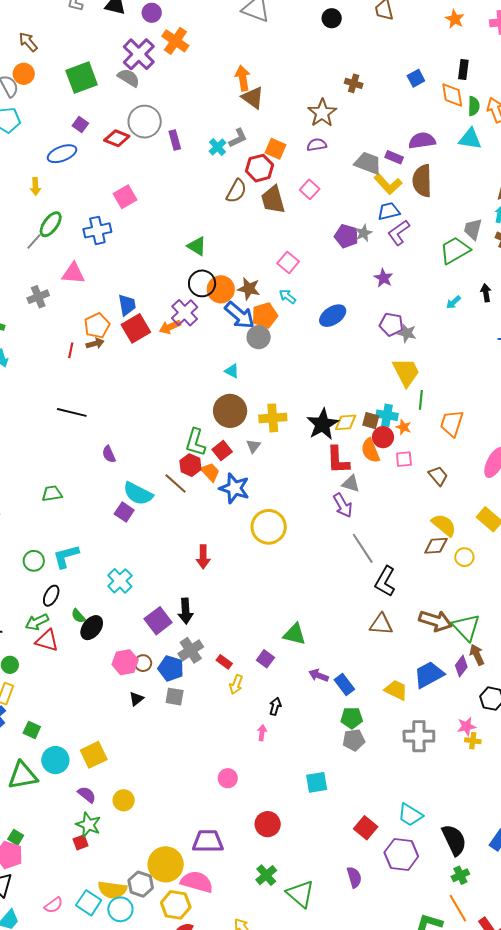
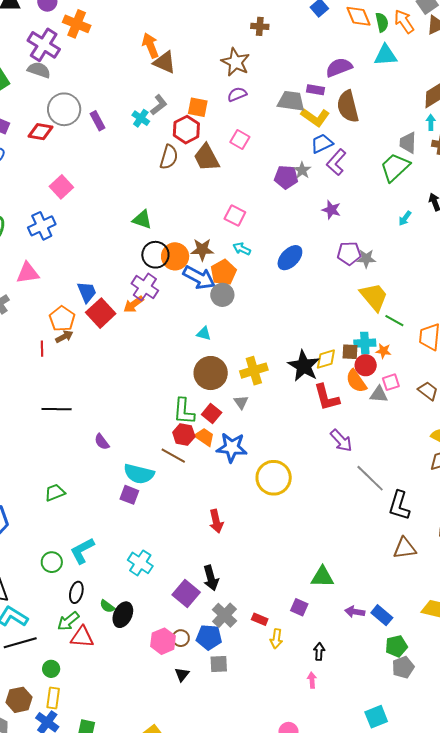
green line: (421, 400) -> (394, 321), turned -54
gray triangle: (351, 484) -> (379, 394), moved

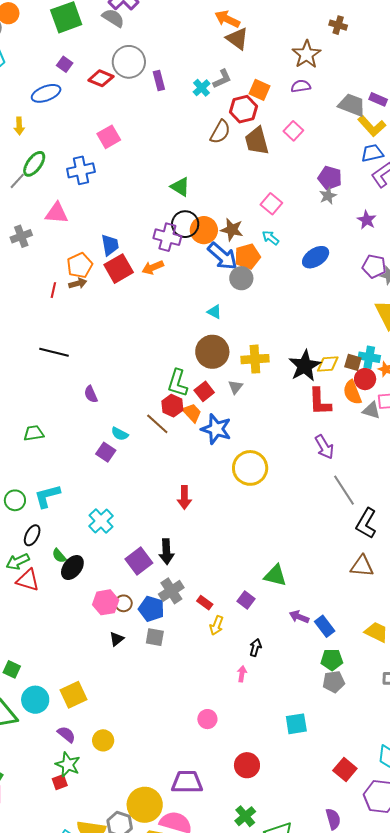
orange arrow: (150, 45) -> (227, 19), turned -55
gray star: (302, 170) -> (328, 196), moved
purple cross: (145, 287) -> (167, 237), moved, turned -32
cyan semicircle: (139, 474) -> (120, 434), size x0.6

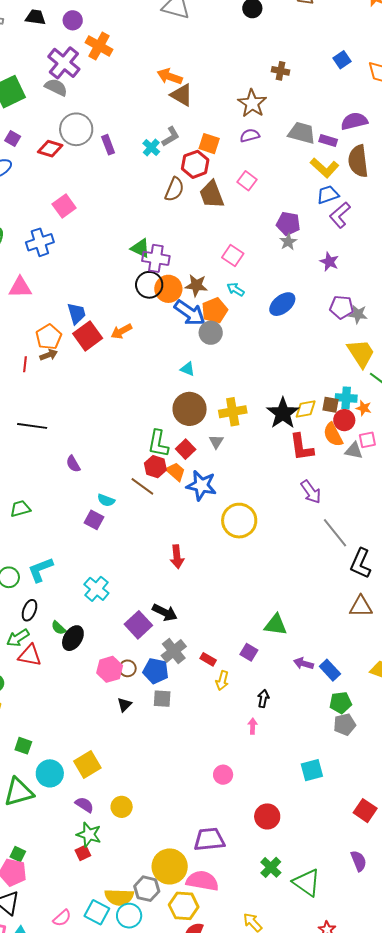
gray trapezoid: (352, 105) -> (302, 133), moved
purple cross: (167, 237) -> (156, 258), moved
black arrow: (166, 552) -> (165, 612), turned -55

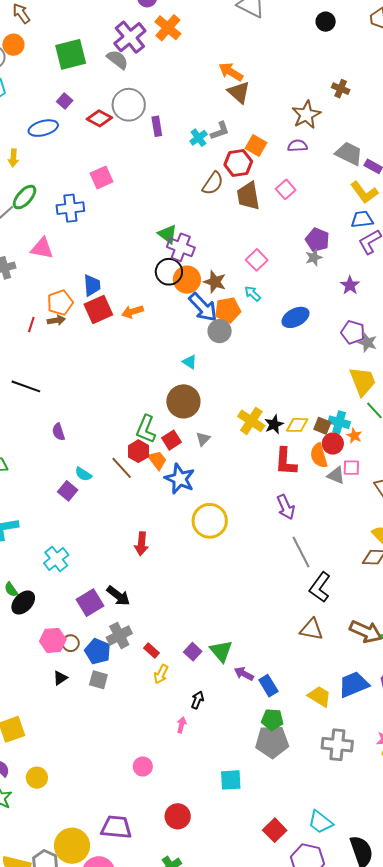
yellow cross: (233, 412) -> (251, 421), moved, turned 32
black star: (283, 413) -> (274, 424), size x0.6
green triangle: (276, 625) -> (221, 651), moved, turned 30
gray pentagon: (345, 724) -> (272, 742), size x1.5

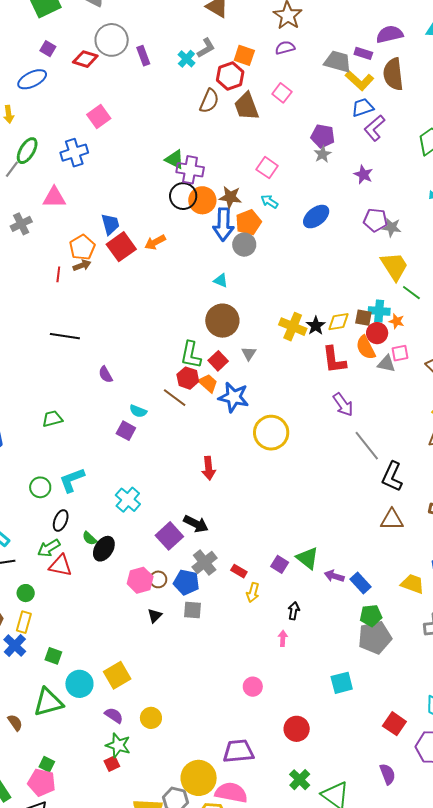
gray trapezoid: (349, 154) -> (338, 61), moved
blue arrow: (203, 307) -> (223, 224), turned 56

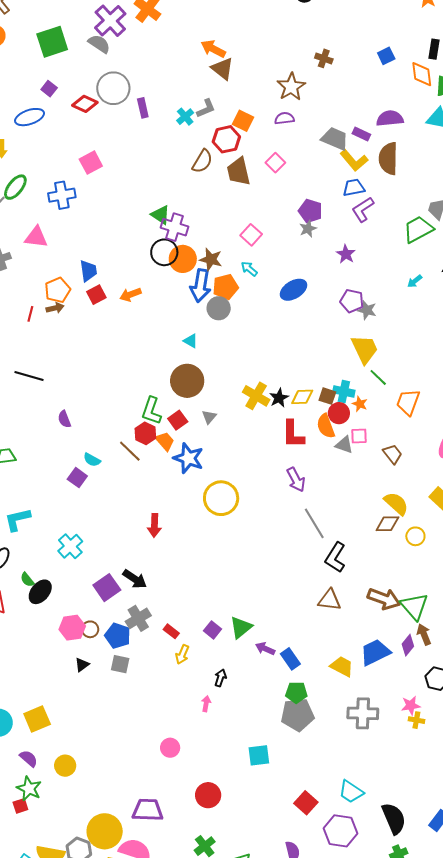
red square: (121, 247) -> (96, 295), size x0.7
green triangle: (307, 558) -> (241, 627), turned 35

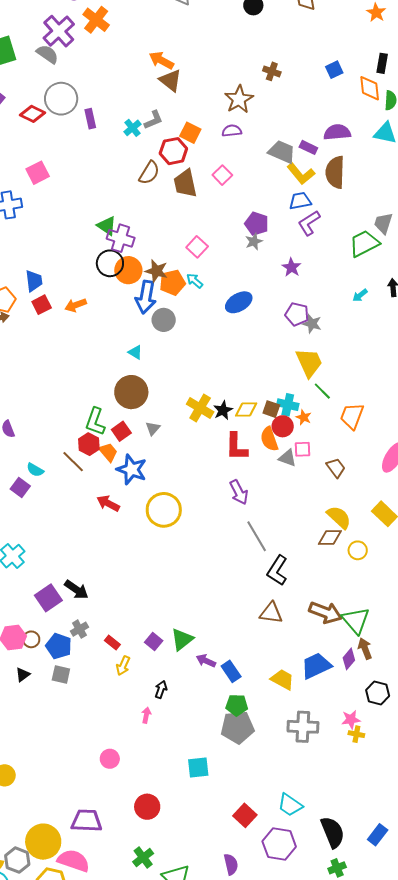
orange pentagon: (225, 287) -> (172, 283), moved
red arrow: (154, 525) -> (108, 503), moved, turned 115
gray cross: (138, 618) -> (79, 629), size x0.7

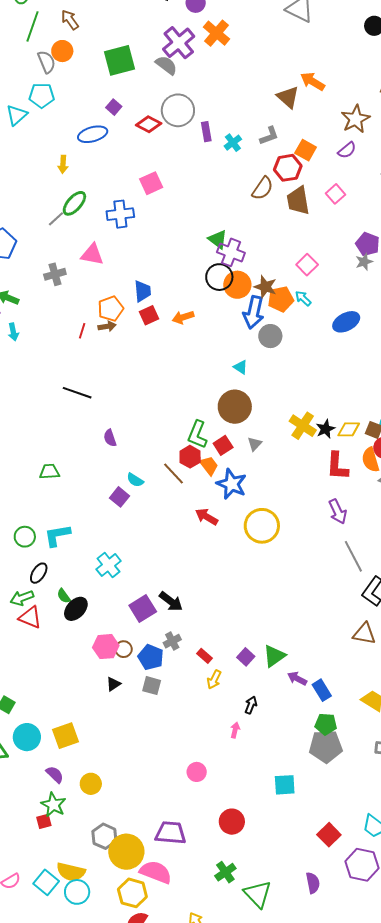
orange arrow: (161, 60) -> (313, 81), moved
cyan cross: (133, 128) -> (233, 143), moved
purple semicircle: (232, 131) -> (347, 150), turned 144
gray hexagon: (17, 860) -> (104, 836), moved

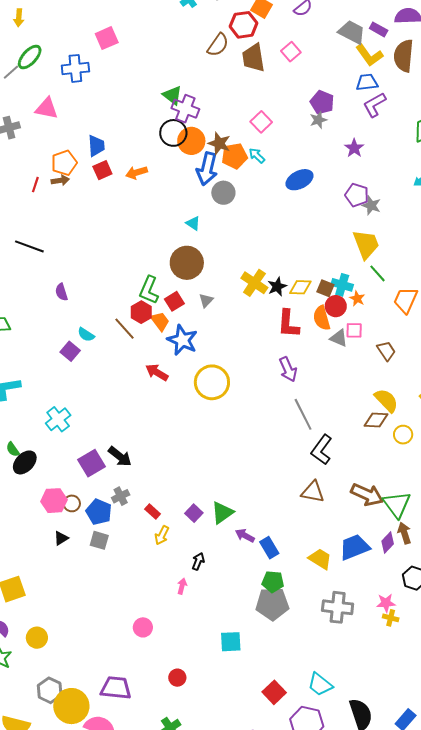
red circle: (232, 822) -> (177, 678), size x0.7

